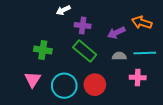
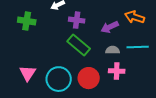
green cross: (43, 50) -> (27, 21), moved
pink cross: (138, 78) -> (117, 71), moved

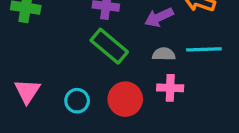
cyan circle: (59, 79) -> (77, 101), size x0.6

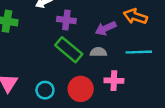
gray semicircle: (164, 54) -> (98, 52), moved

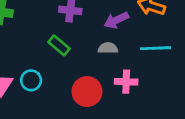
green rectangle: (69, 50) -> (59, 45), moved, size x0.7
cyan circle: (45, 90) -> (31, 80), moved

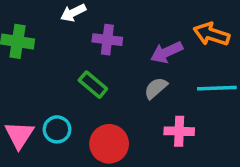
gray semicircle: (108, 48) -> (156, 88), turned -42
red circle: (87, 92) -> (109, 144), moved

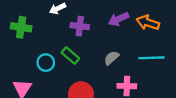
purple arrow: (167, 52) -> (119, 19), moved
cyan circle: (57, 129) -> (46, 63), moved

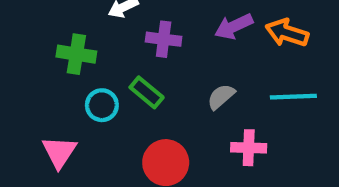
green cross: (21, 27) -> (76, 54), moved

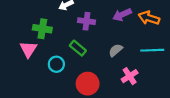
cyan circle: (102, 105) -> (56, 64), moved
pink cross: (249, 148) -> (130, 76), turned -35
pink triangle: (59, 152) -> (28, 49), moved

